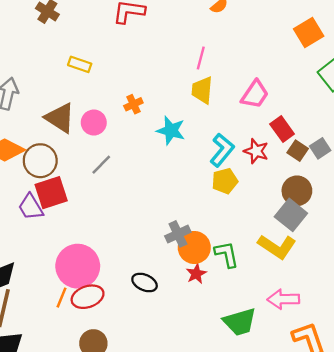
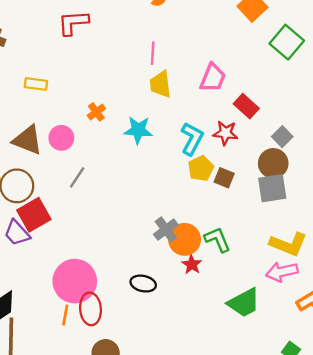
gray square: (320, 148) -> (282, 137), moved
brown square: (298, 151) -> (224, 178), moved
gray square: (291, 215) -> (272, 188), turned -36
yellow L-shape: (277, 247) -> (288, 244), moved
red ellipse: (88, 297) -> (90, 309), turned -64

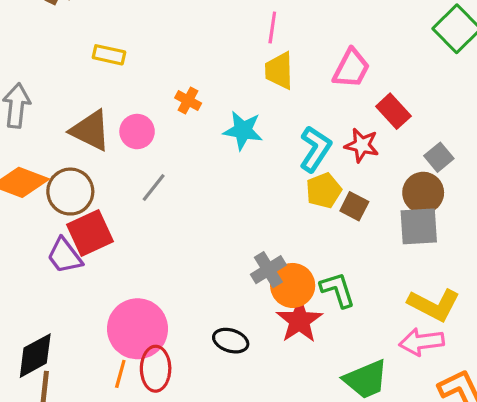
orange cross: (96, 112) -> (188, 101), turned -30
red star: (192, 265) -> (299, 321), size x1.6

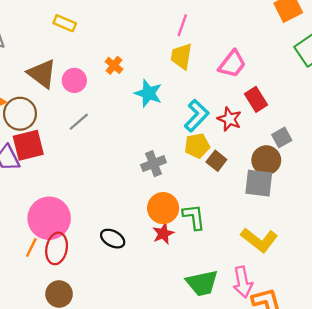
gray cross: (268, 270) -> (153, 164), moved
red star: (299, 321) -> (163, 234), size x0.7
pink arrow: (422, 342) -> (243, 282), moved, turned -104

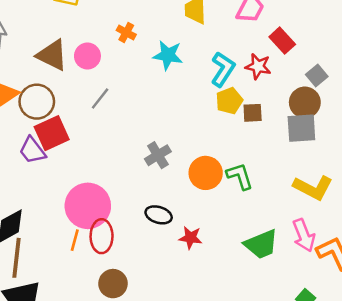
brown square: (216, 161) -> (253, 113), turned -30
gray cross: (153, 164) -> (158, 155), moved
red star: (163, 234) -> (190, 238), moved, turned -30

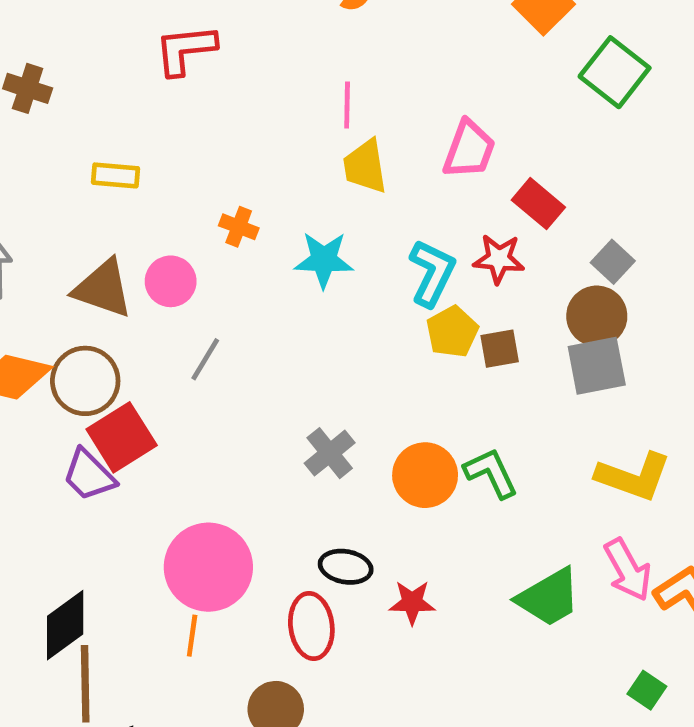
red ellipse: (102, 236) -> (311, 626), moved

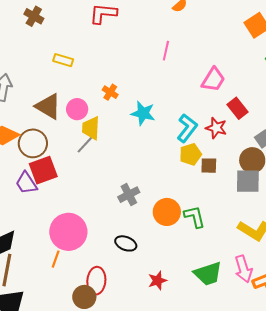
yellow trapezoid: (365, 166) -> (91, 128), moved
red star: (412, 602) -> (157, 281), moved, turned -30
red ellipse: (311, 626) -> (96, 281), moved

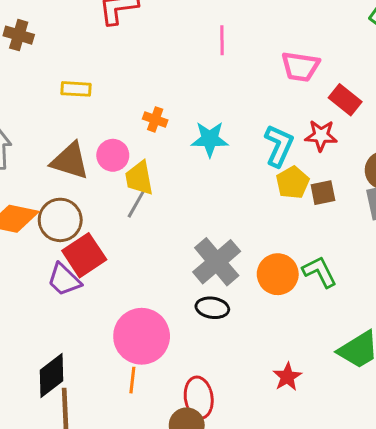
pink trapezoid: (213, 80) -> (300, 66), turned 80
gray cross: (129, 195) -> (217, 262), size x1.5
black ellipse: (126, 243) -> (212, 308), moved

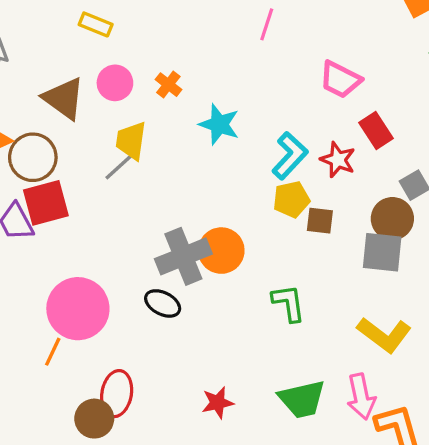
pink circle: (113, 155) -> (115, 83), moved
orange circle: (278, 274) -> (221, 251), moved

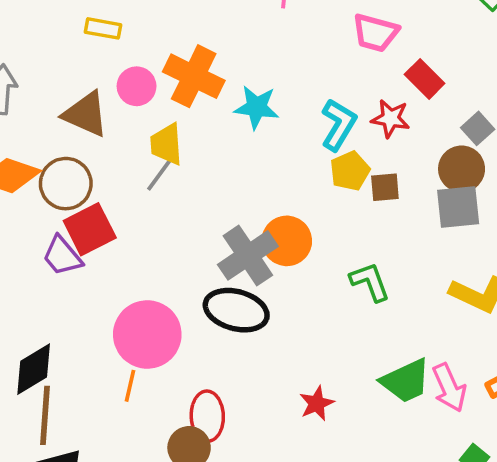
orange cross: (168, 85) -> (194, 76), size x2.0
black ellipse: (163, 303) -> (236, 310), size x1.6
pink arrow: (361, 397) -> (449, 388), moved

